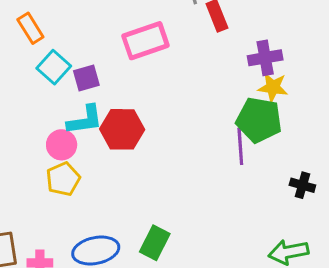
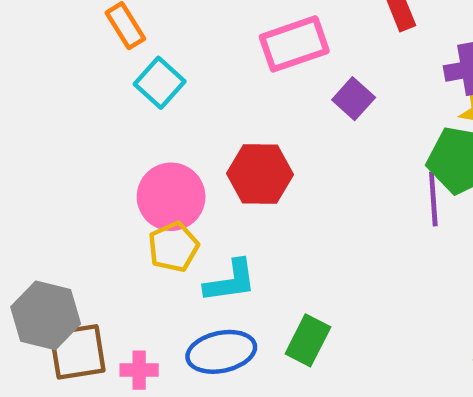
purple square: (86, 78) -> (354, 99), moved, turned -32
cyan L-shape: (85, 120) -> (230, 281), moved
pink circle: (62, 145) -> (171, 197), size x1.5

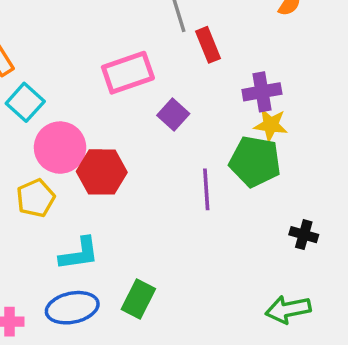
pink circle: (171, 197) -> (60, 148), moved
purple line: (433, 199) -> (206, 189), moved
yellow pentagon: (173, 247) -> (36, 198), moved

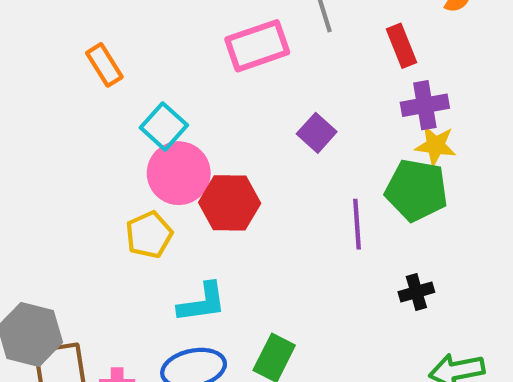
red rectangle: (208, 45) -> (402, 46), moved
pink rectangle: (128, 73) -> (257, 46), moved
cyan square: (25, 102) -> (164, 126), moved
black cross: (304, 235) -> (416, 292), moved, turned -32

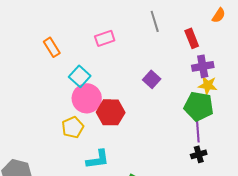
pink rectangle: (257, 46) -> (105, 38), moved, size x0.7
purple line: (357, 224) -> (198, 130), moved

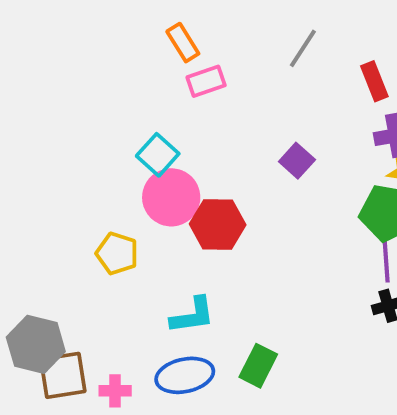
gray line: (155, 21) -> (303, 48), turned 50
orange rectangle: (52, 47) -> (183, 43), moved
yellow pentagon: (73, 127) -> (117, 253), moved, turned -30

